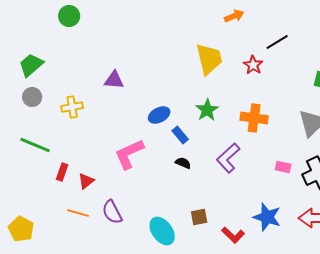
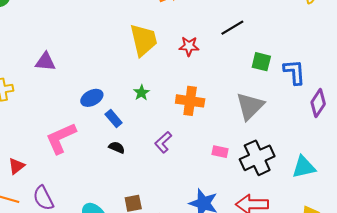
black line: (277, 42) -> (232, 28), moved
red star: (253, 65) -> (189, 46), turned -30
green star: (207, 110) -> (141, 93), size x0.7
purple L-shape: (228, 158) -> (163, 142), size x0.7

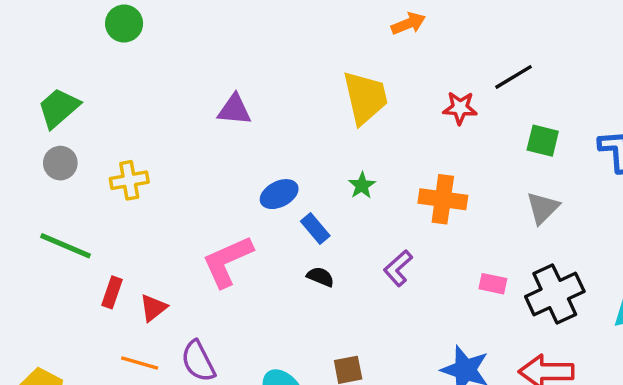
red star: (189, 46) -> (460, 108), moved
purple triangle: (45, 62) -> (234, 110), moved
green square: (261, 62) -> (543, 141), moved
gray triangle: (250, 106) -> (543, 208), size x0.7

